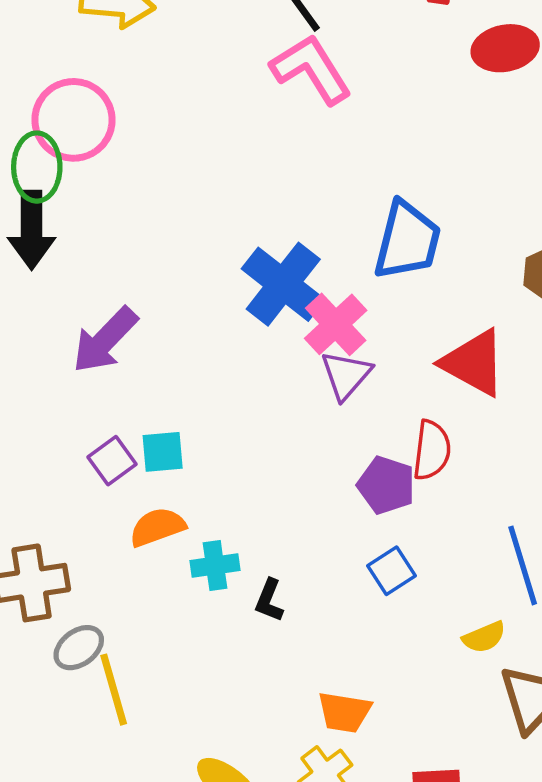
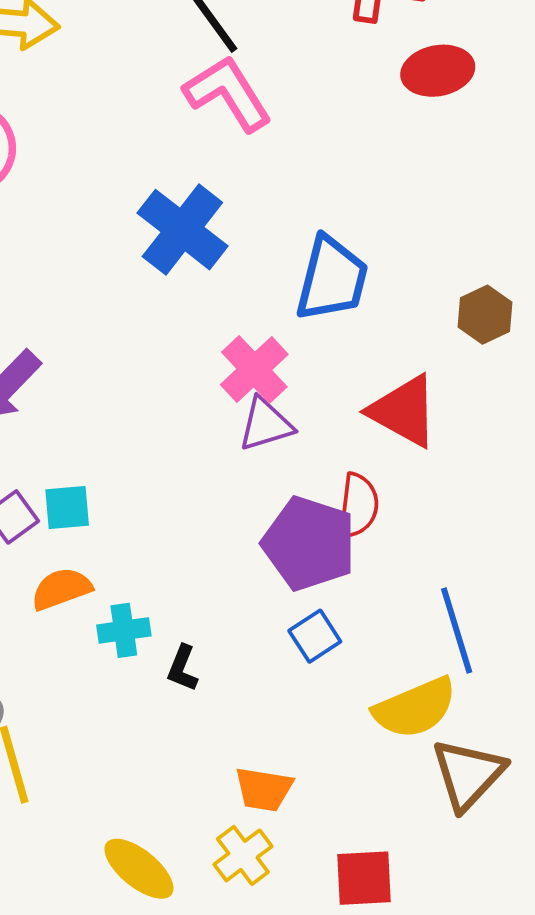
blue cross: (283, 284) -> (182, 230), moved
purple triangle: (346, 375) -> (266, 424), turned 32
purple pentagon: (386, 485) -> (309, 543), size x1.5
yellow semicircle: (484, 637) -> (415, 708), size x1.8

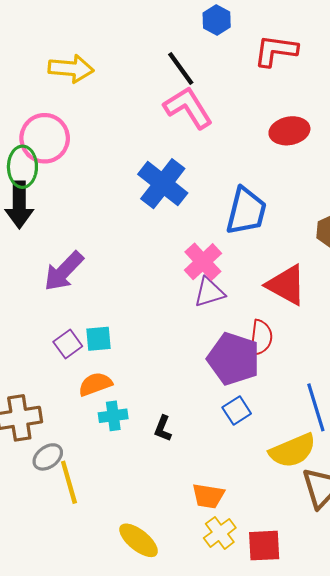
red ellipse: (438, 71) -> (289, 131), moved
cyan cross: (124, 630) -> (113, 416), moved
yellow cross: (243, 855) -> (220, 533), moved

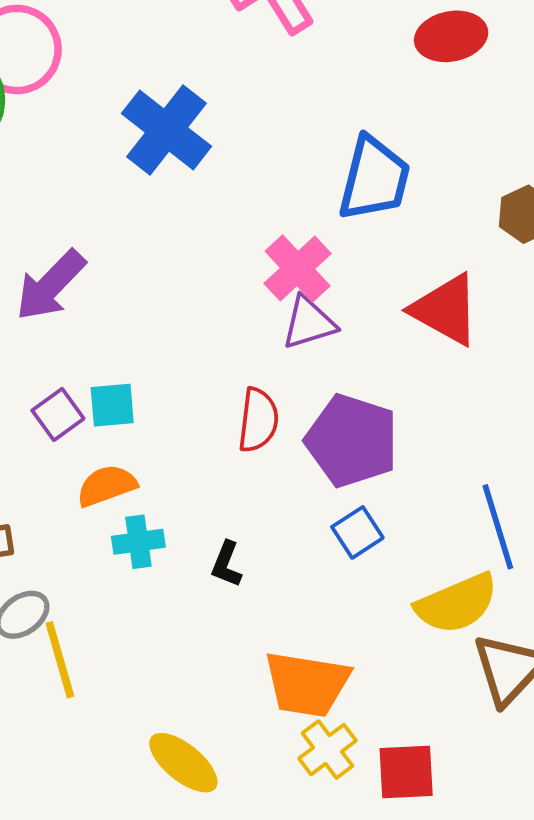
blue cross: (163, 184) -> (167, 130), moved
red semicircle: (261, 338) -> (258, 420), moved
orange trapezoid: (208, 496) -> (307, 684), size x1.5

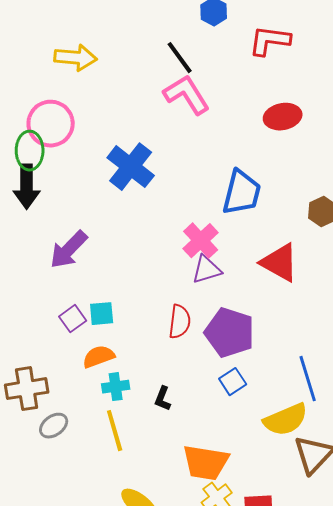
yellow line: (60, 660) -> (115, 431), moved

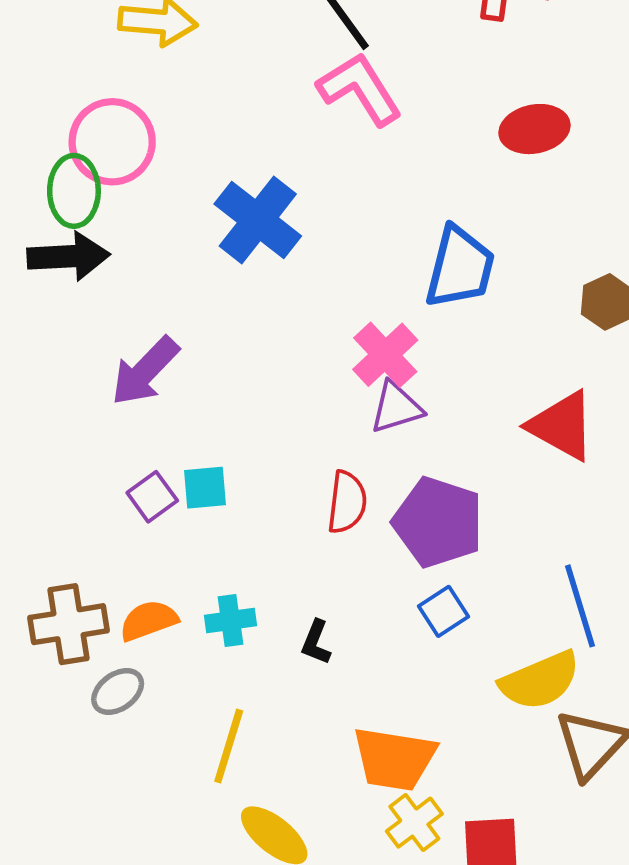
black arrow: (27, 187) -> (68, 256), turned -93
red triangle: (280, 263) -> (562, 426), moved
orange semicircle: (99, 357) -> (149, 621), moved
yellow line: (115, 431) -> (229, 746), moved, turned 33

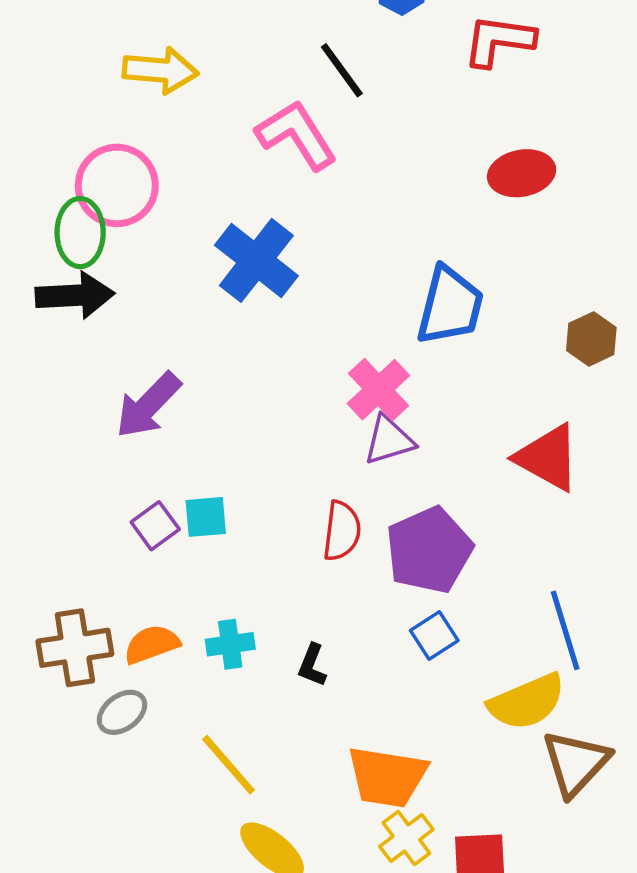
pink L-shape: (360, 89) -> (296, 135), moved
purple pentagon: (438, 522) -> (429, 550), turned 30
yellow line: (229, 746) -> (228, 765), turned -58

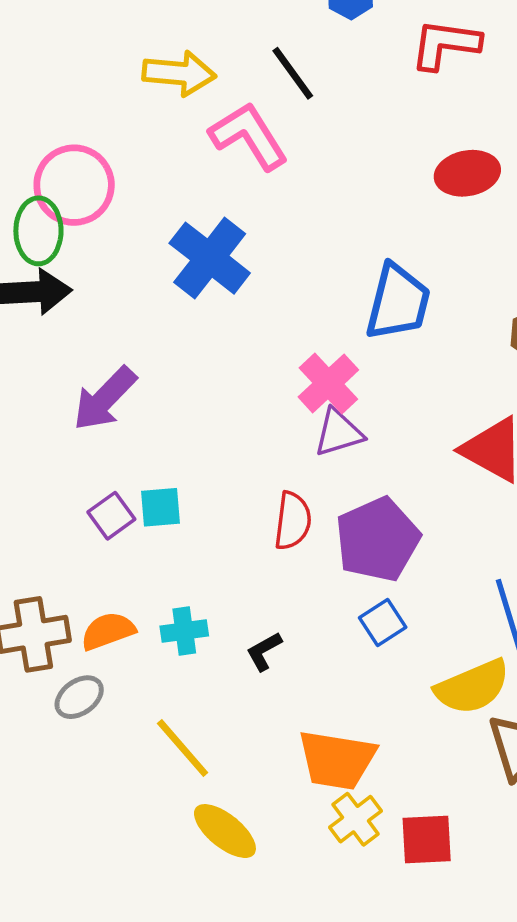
yellow arrow: (160, 70) -> (179, 73), moved
black L-shape: (312, 665) -> (264, 651), turned 39

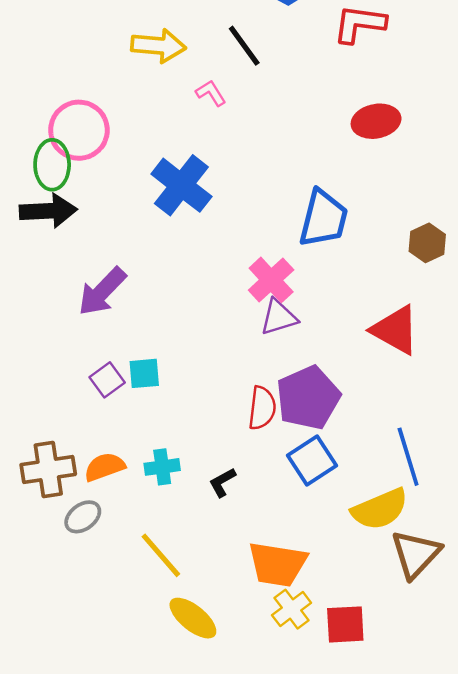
pink L-shape: (249, 136) -> (211, 93), size x0.5
red semicircle: (293, 521) -> (262, 408), moved
blue square: (383, 623) -> (312, 461), size x1.4

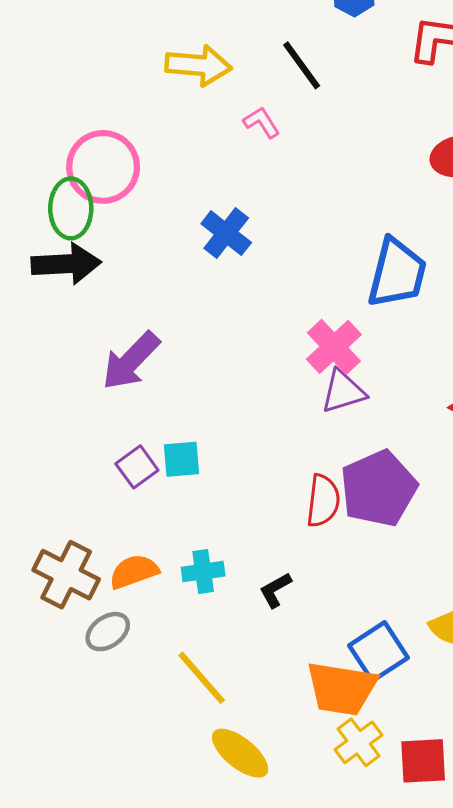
blue cross: (181, 185) -> (226, 233), size x0.7
blue square: (312, 461) -> (378, 652), moved
brown cross: (48, 469) -> (66, 575), turned 36

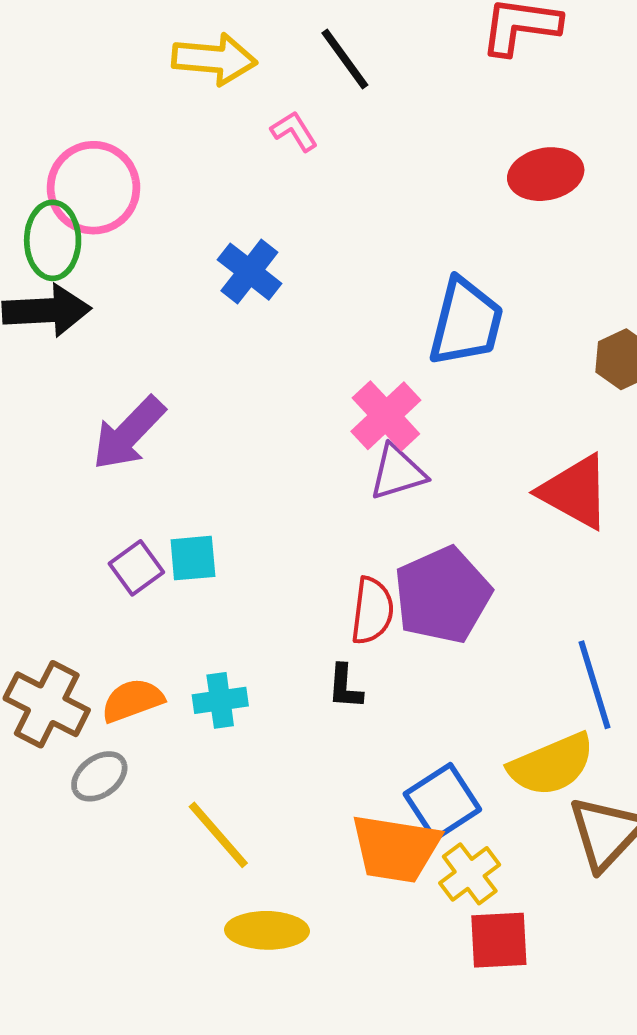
black L-shape: (275, 590) -> (345, 687), moved, turned -57
yellow cross: (358, 742) -> (470, 874), moved
yellow ellipse: (240, 753) -> (267, 930), turned -38

